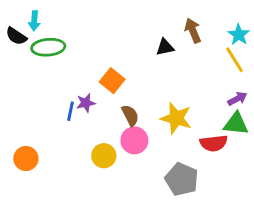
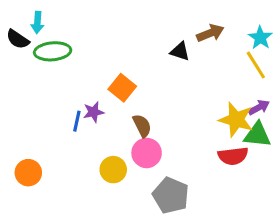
brown arrow: (193, 31) -> (210, 33), turned 90
black triangle: (165, 47) -> (180, 51), turned 30
yellow star: (176, 118) -> (236, 120), moved
gray pentagon: (182, 179) -> (171, 195), moved

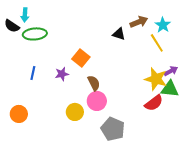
cyan star: (260, 38) -> (163, 25), moved
yellow line: (256, 65) -> (157, 43), moved
blue line: (77, 121) -> (33, 73), moved
red semicircle: (233, 156) -> (154, 103), turned -30

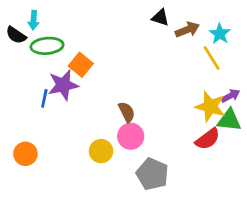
black triangle: (119, 34) -> (160, 18), moved
orange square: (81, 58) -> (81, 65), moved
purple star: (62, 74) -> (63, 85), moved, size x1.6

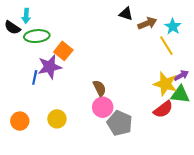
yellow circle: (101, 151) -> (57, 119), moved
gray pentagon: (152, 174) -> (120, 123), moved

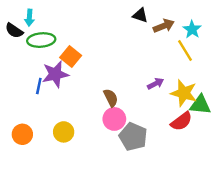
purple arrow: (181, 75) -> (156, 84), moved

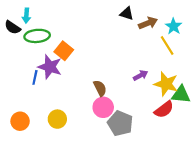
purple star: (55, 74) -> (50, 67), turned 30

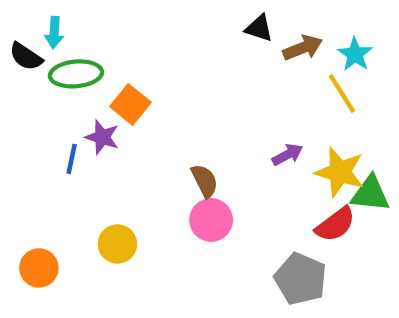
purple star: (50, 67) -> (102, 137), size x0.7
orange circle: (20, 121) -> (39, 268), moved
gray pentagon: (120, 123) -> (300, 279), moved

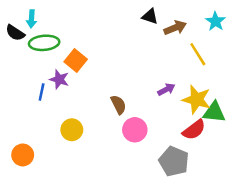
cyan star: (355, 54) -> (215, 21), moved
pink circle: (211, 220) -> (135, 130), moved
yellow circle: (117, 244) -> (72, 130), moved

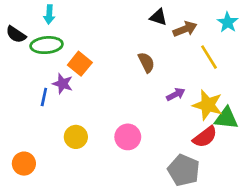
cyan arrow: (32, 19) -> (49, 14), moved
brown semicircle: (118, 105) -> (146, 62), moved
pink circle: (135, 130) -> (128, 137), moved

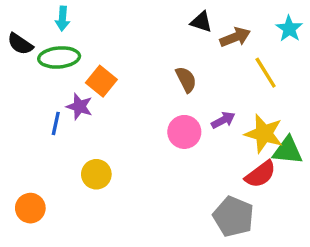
pink circle: (128, 137) -> (184, 132), moved

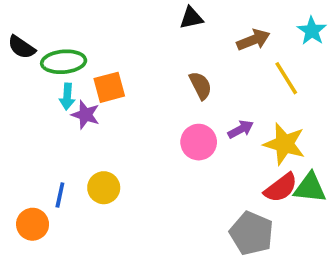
cyan arrow: (62, 19) -> (67, 96), moved
black triangle: (201, 22) -> (191, 18), moved, turned -30
orange square: (101, 81) -> (109, 87), turned 36
blue line: (56, 123) -> (60, 195), moved
green triangle: (288, 151) -> (310, 188), moved

